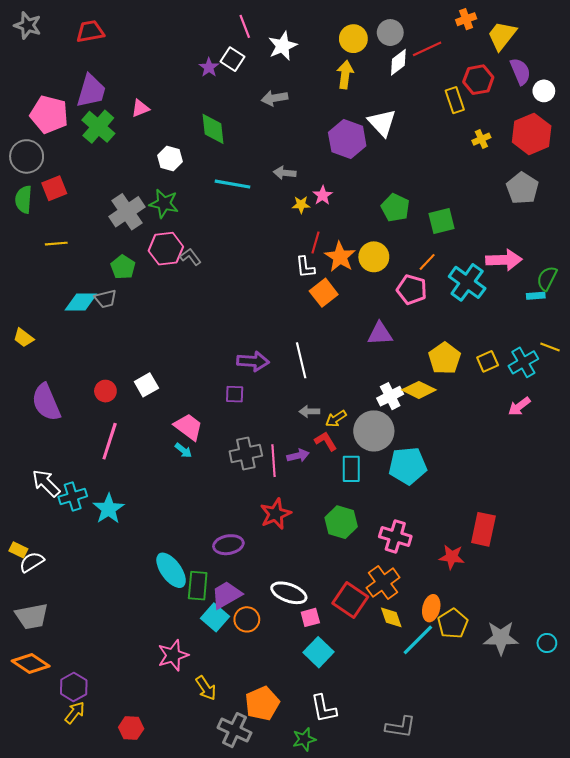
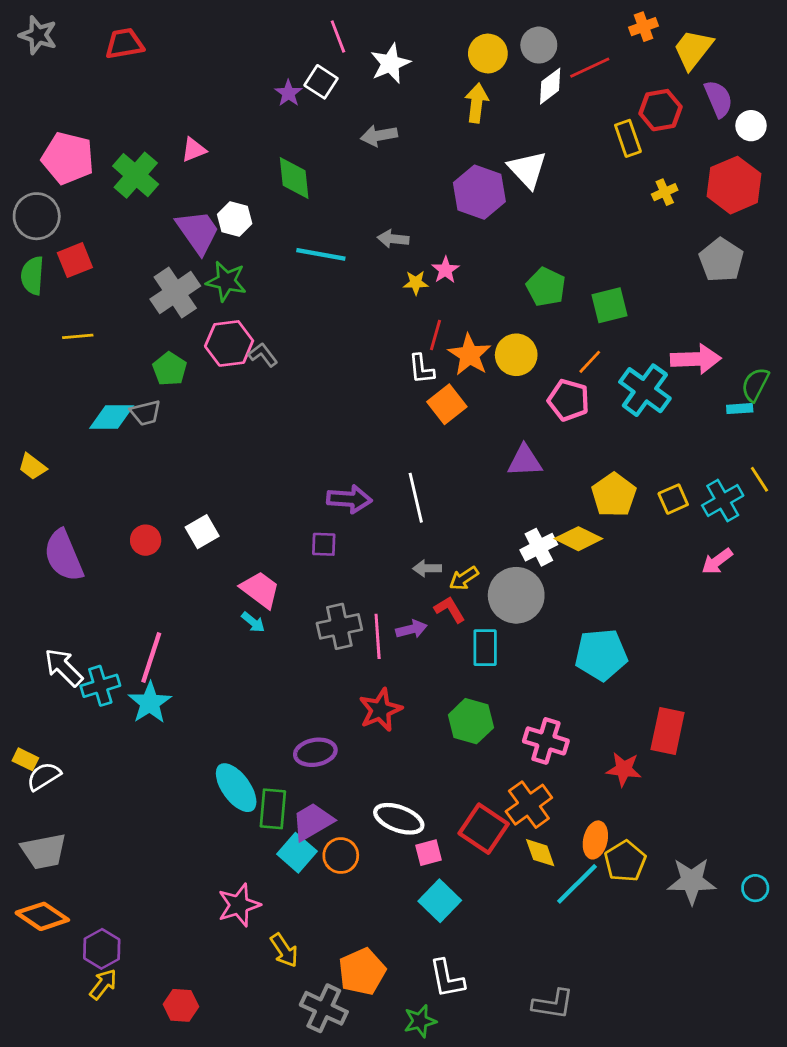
purple trapezoid: (91, 91) -> (198, 232), moved, turned -51
yellow line: (550, 347) -> (759, 479), turned 36
pink line: (110, 441) -> (151, 657), moved
cyan pentagon: (408, 466) -> (601, 655), moved

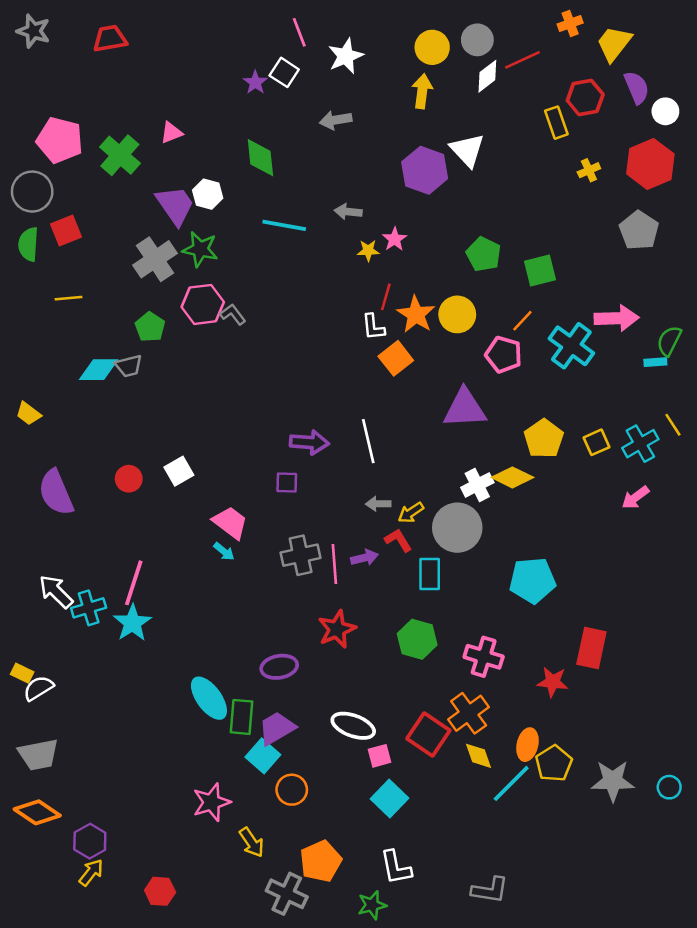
purple triangle: (525, 461) -> (465, 408), size x1.4
orange circle: (341, 856) -> (292, 790), moved

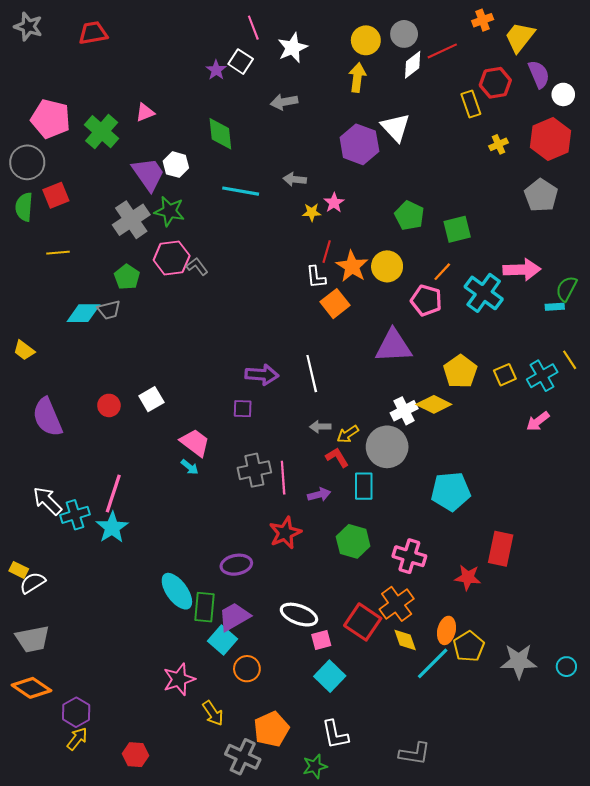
purple arrow: (364, 558) -> (319, 495), moved

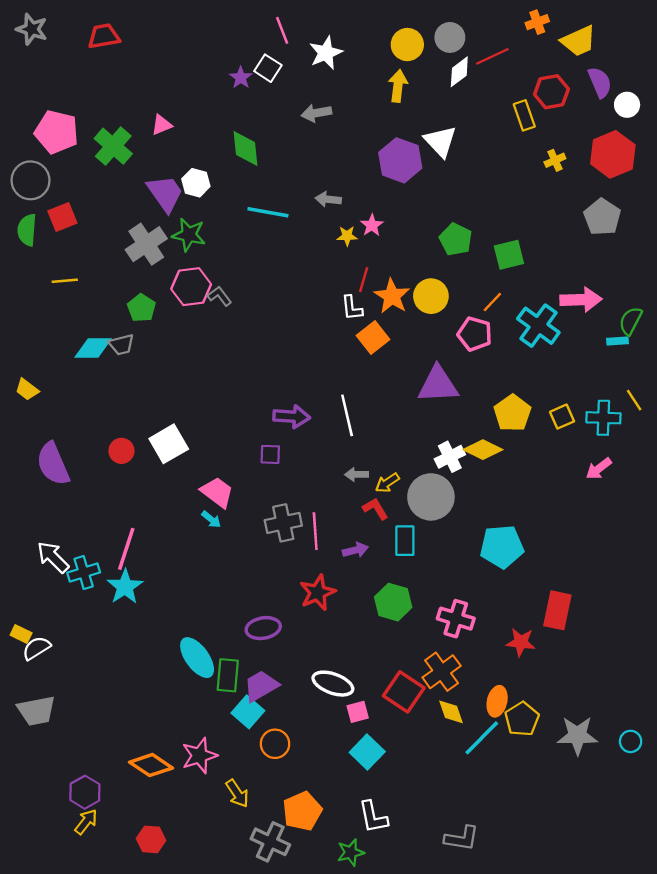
yellow trapezoid: (520, 37) -> (579, 41), turned -152
cyan cross: (542, 376) -> (603, 418), turned 32
white square: (151, 399) -> (169, 444), size x1.4
orange diamond: (31, 688) -> (151, 765), moved

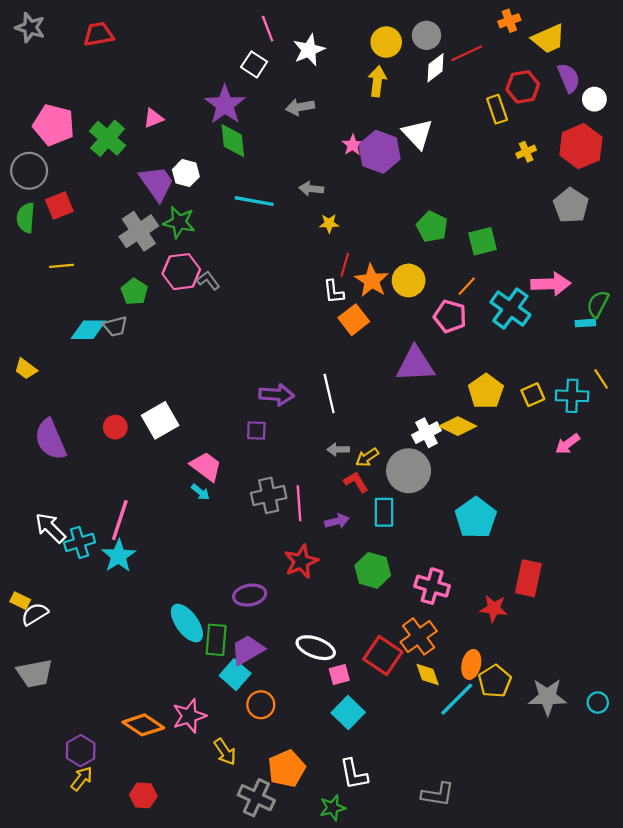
purple star: (241, 78) -> (225, 105), moved, size x1.8
pink star: (372, 225) -> (353, 145), moved
cyan pentagon: (502, 547) -> (476, 518), turned -30

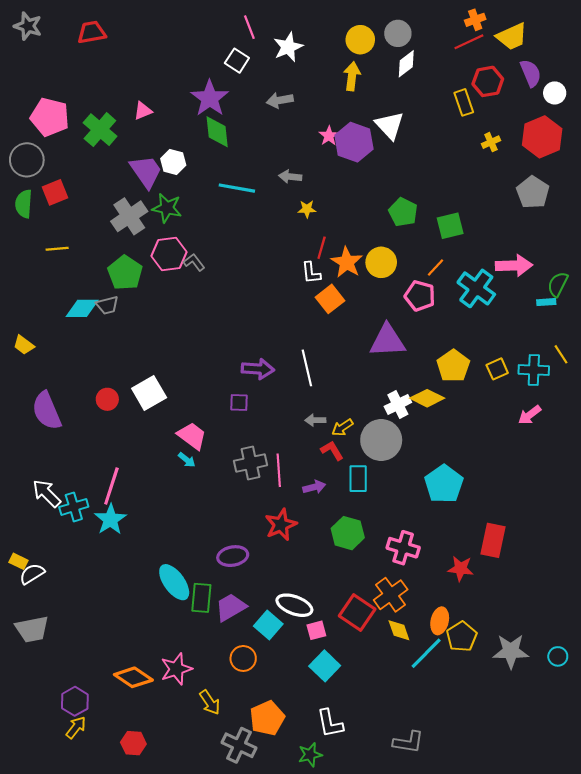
red line: (467, 53) -> (469, 42), moved
green pentagon: (134, 292) -> (125, 273), size x1.4
cyan square: (235, 675) -> (268, 625), moved

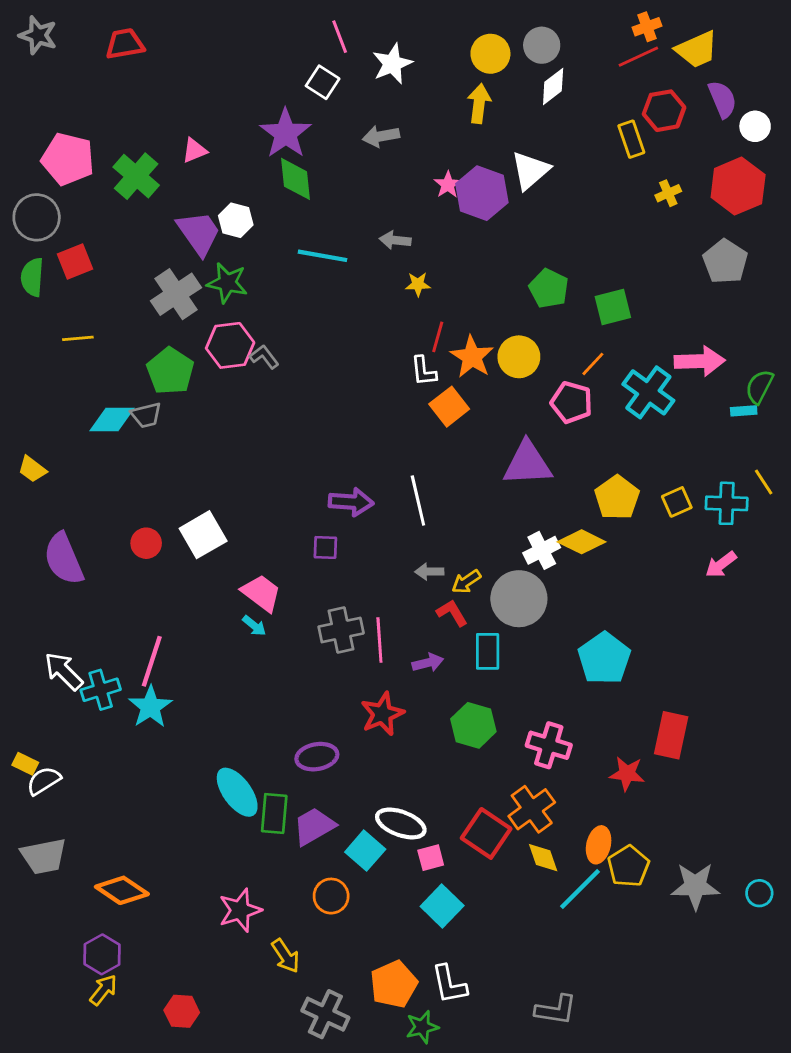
white triangle: (390, 125) -> (530, 170), turned 32
orange diamond: (133, 677) -> (122, 890), moved
orange pentagon: (267, 718) -> (394, 984), moved

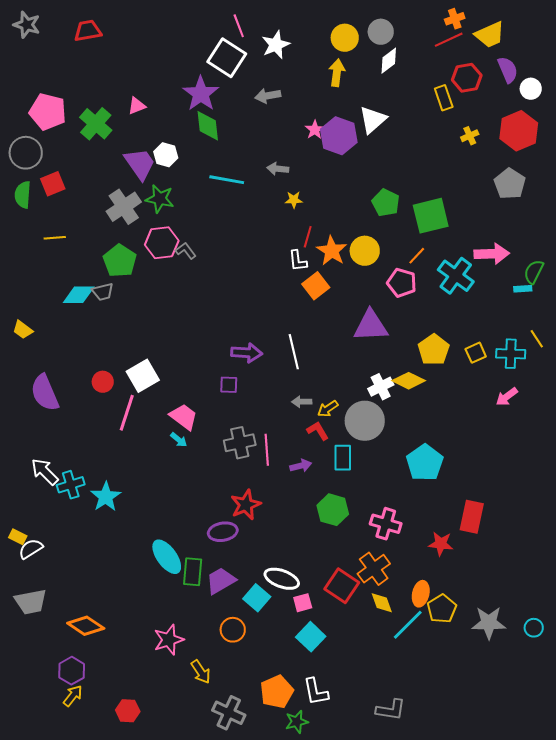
white square: (323, 82) -> (227, 58), size x1.6
green square: (613, 307) -> (431, 216), size x1.4
pink line: (152, 661) -> (127, 413), moved
red star: (382, 714) -> (246, 505), moved

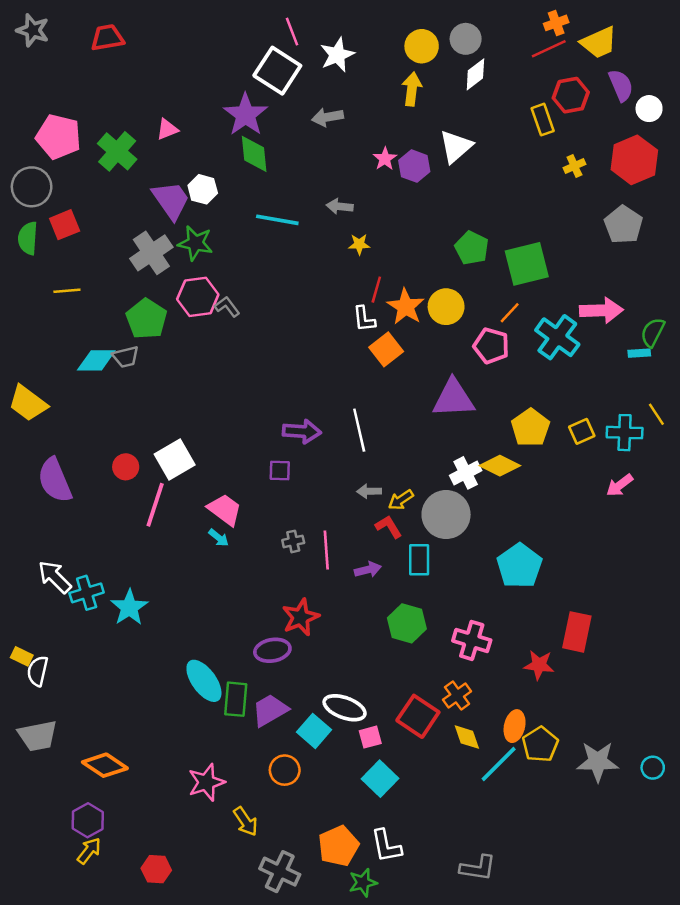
purple hexagon: (339, 136) -> (414, 166), size x0.7
yellow trapezoid: (23, 330) -> (28, 403), size x1.6
gray cross: (240, 443) -> (293, 541), size x0.6
white semicircle: (31, 549) -> (38, 671), turned -45
orange cross: (374, 569) -> (457, 696), size x0.7

